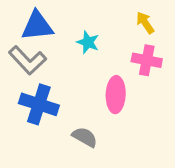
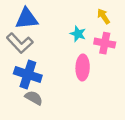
cyan star: (88, 42) -> (78, 34), moved
gray semicircle: (85, 137) -> (34, 98), moved

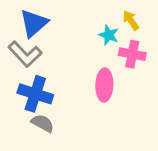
blue triangle: (27, 19) -> (34, 23), turned -35
cyan star: (78, 34) -> (109, 35), moved

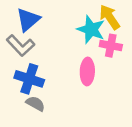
yellow arrow: (131, 20) -> (110, 17), size x1.5
cyan star: (109, 35) -> (91, 29), size x1.6

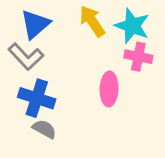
yellow arrow: (110, 17) -> (92, 21), moved
cyan star: (91, 29) -> (132, 26), moved

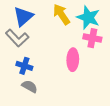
blue cross: (37, 98) -> (24, 66), size x0.7

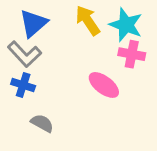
pink ellipse: (73, 60) -> (104, 85), turned -55
blue cross: (24, 66) -> (23, 85), moved

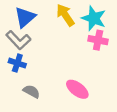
pink ellipse: (104, 85) -> (77, 89), moved

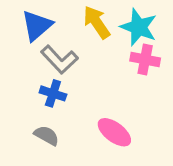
gray L-shape: (18, 40) -> (59, 60), moved
blue cross: (17, 63) -> (53, 93), moved

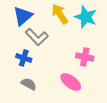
pink cross: (145, 60) -> (85, 57), moved
blue cross: (53, 93) -> (24, 58), moved

